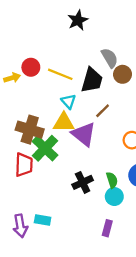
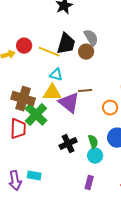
brown circle: (123, 74) -> (86, 52), moved
black trapezoid: (92, 80) -> (66, 44), moved
cyan triangle: (68, 101) -> (56, 75), turned -32
brown line: (103, 111) -> (85, 91), moved, turned 40

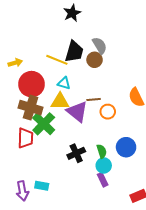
red circle: (24, 46) -> (32, 84), moved, size x1.6
orange circle: (110, 108) -> (108, 112), moved
purple rectangle: (89, 183) -> (103, 180), moved, turned -40

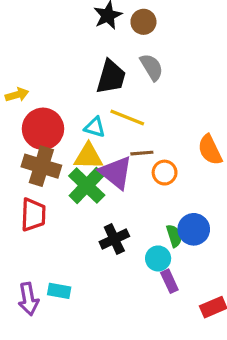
yellow line: (57, 60) -> (127, 117), moved
brown circle: (95, 60) -> (143, 22), moved
green cross: (44, 124) -> (87, 186), moved
green semicircle: (102, 151) -> (174, 236), moved
purple rectangle: (103, 180) -> (169, 281), moved

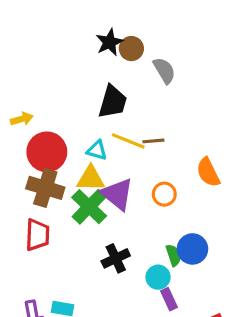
brown circle: (143, 22) -> (131, 49), moved
gray semicircle: (152, 67) -> (164, 70), moved
brown line: (142, 153) -> (153, 141), moved

